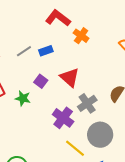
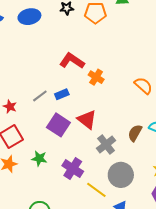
purple square: (41, 81) -> (58, 125), size x1.6
green star: (23, 98) -> (39, 158), moved
purple cross: (63, 118) -> (73, 169), moved

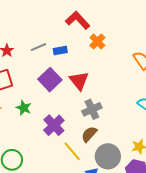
brown semicircle: (135, 133) -> (89, 134), moved
gray circle: (121, 175) -> (108, 156), moved

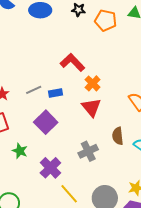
red triangle: (79, 81) -> (91, 107), moved
brown semicircle: (89, 134) -> (118, 136), moved, turned -48

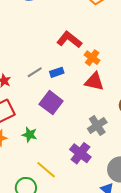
red triangle: (91, 107) -> (94, 82), turned -30
purple cross: (50, 168) -> (80, 153), moved
yellow line: (69, 194) -> (46, 170), moved

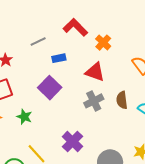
orange cross: (92, 58) -> (103, 43), moved
gray line: (35, 72) -> (38, 42), moved
gray cross: (97, 125) -> (94, 101), moved

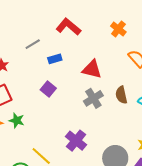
orange cross: (103, 43) -> (118, 29), moved
purple square: (50, 88) -> (48, 89), size x0.7
green star: (24, 117) -> (17, 120), moved

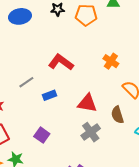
purple square: (48, 89) -> (42, 135), moved
brown semicircle: (121, 95) -> (117, 115), moved

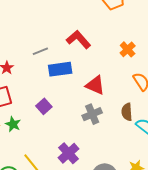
blue rectangle: (50, 95) -> (60, 69), size x1.6
brown semicircle: (117, 115) -> (127, 112), moved

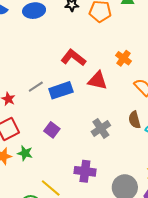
gray line: (40, 51) -> (36, 87), moved
red triangle: (95, 85) -> (98, 81), moved
purple cross: (69, 153) -> (85, 171), turned -30

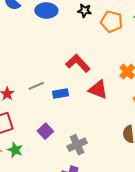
blue rectangle: (61, 90) -> (60, 93), size x0.7
gray cross: (101, 128) -> (77, 145), moved

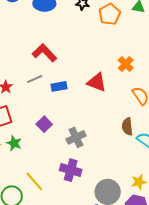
orange pentagon: (112, 22) -> (110, 14), turned 30
red L-shape: (78, 63) -> (44, 53), moved

